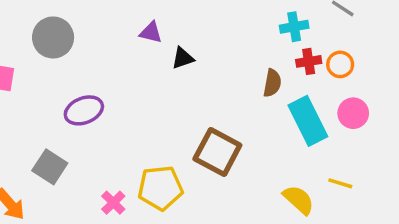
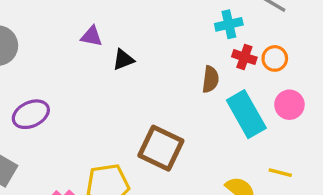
red cross: (309, 61) -> (244, 57), turned 30

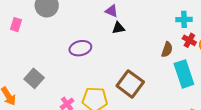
purple triangle: (92, 36) -> (112, 11), moved
purple ellipse: (31, 114) -> (80, 48), moved

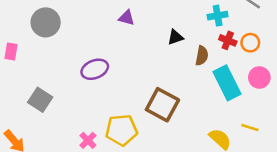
black triangle: (118, 28) -> (175, 37), moved
gray square: (34, 78) -> (40, 100), moved

